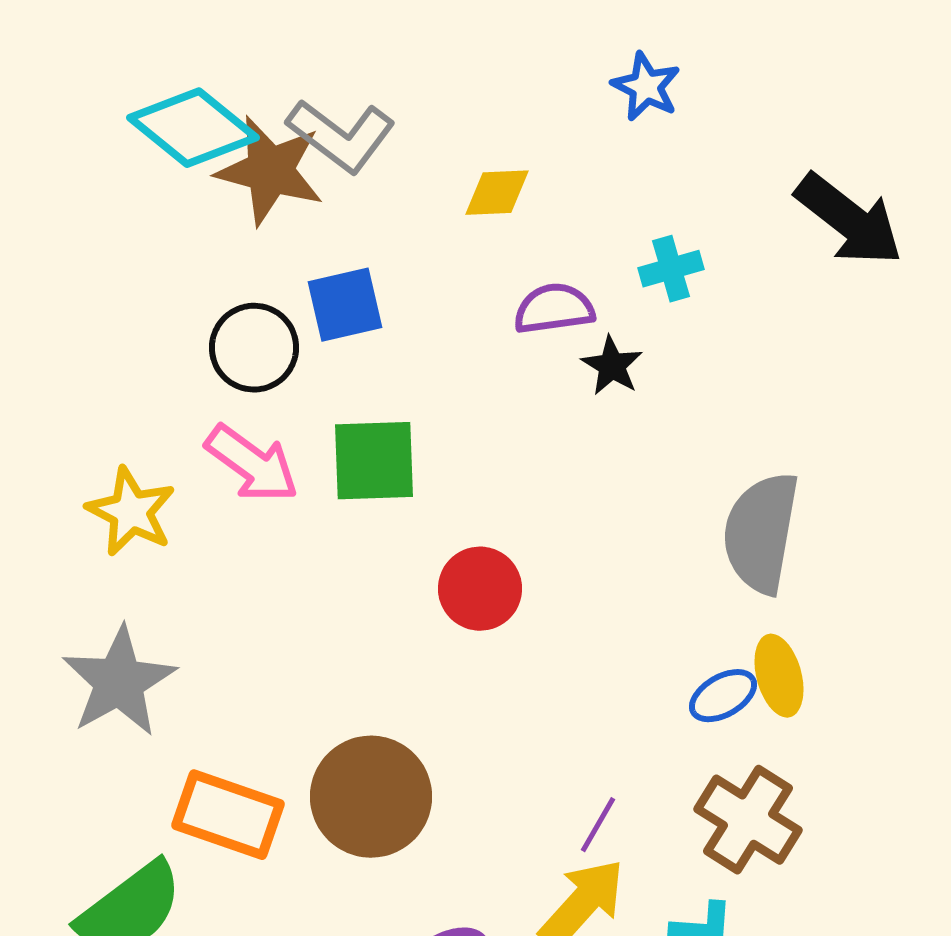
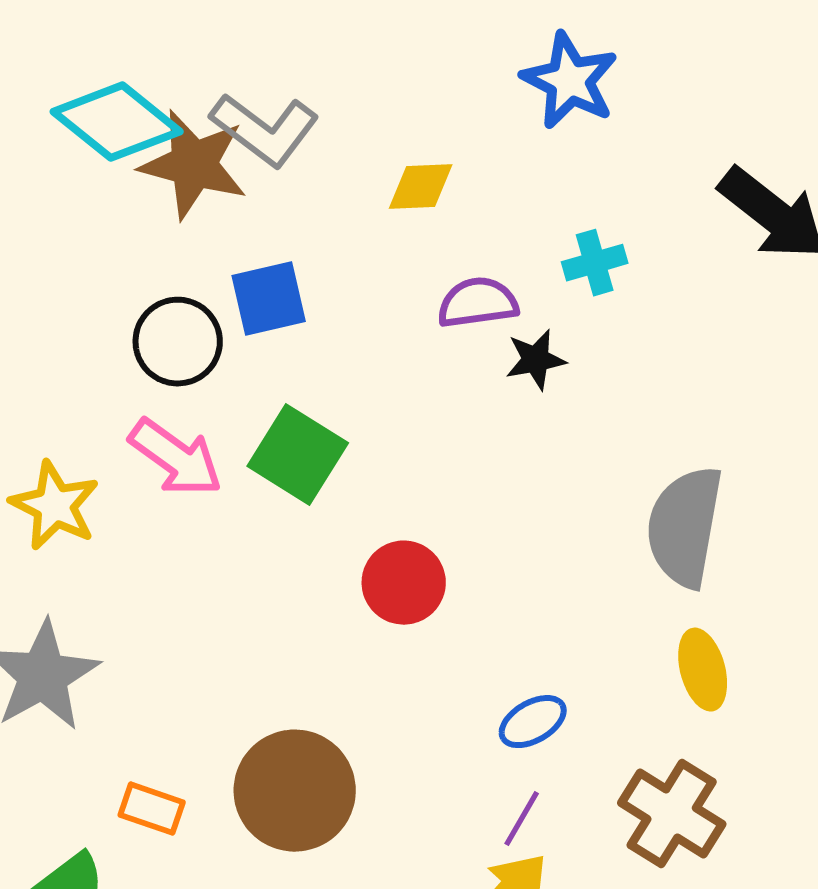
blue star: (646, 87) -> (570, 81), size x1.4
black star: (612, 366) -> (536, 360), turned 30
green square: (374, 461) -> (298, 455), turned 34
blue ellipse: (723, 696) -> (533, 722), moved
orange rectangle: (228, 815) -> (152, 809), size x0.6

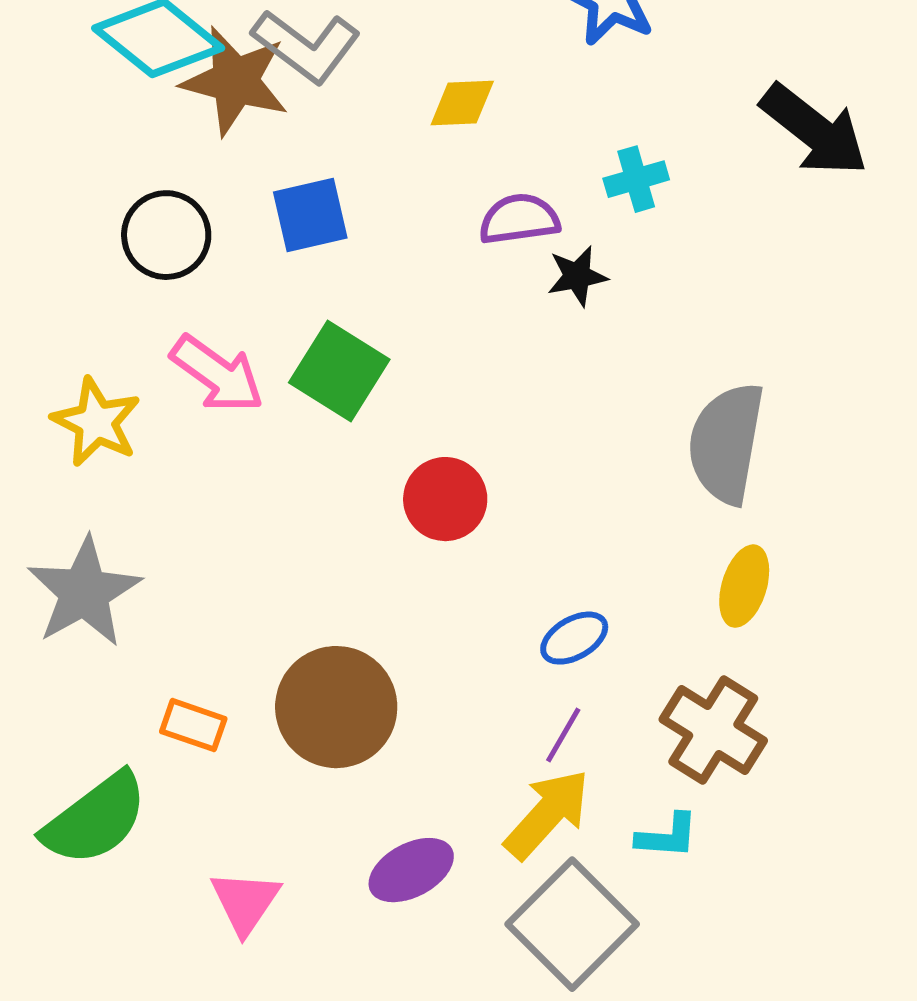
black circle: (178, 342) -> (166, 235), moved
yellow ellipse: (703, 670) -> (744, 586), turned 32

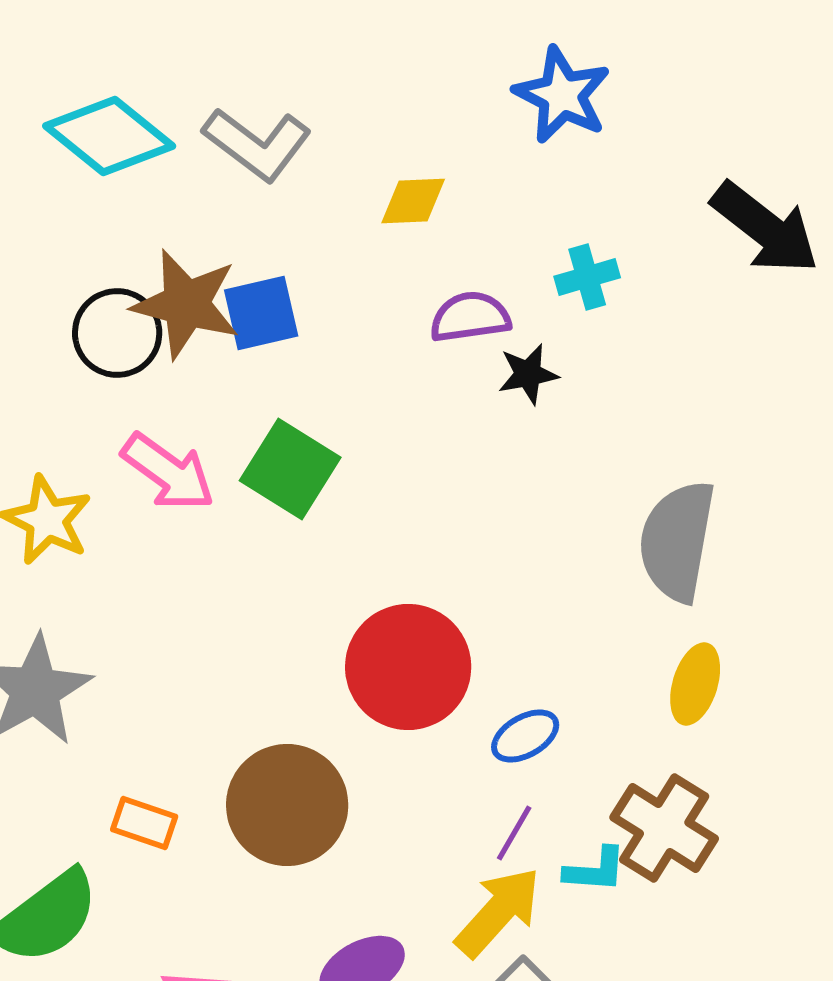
brown star: (235, 81) -> (186, 304), moved
red circle: (445, 499) -> (408, 667), moved, size x1.5
cyan L-shape: (667, 836) -> (595, 870), moved

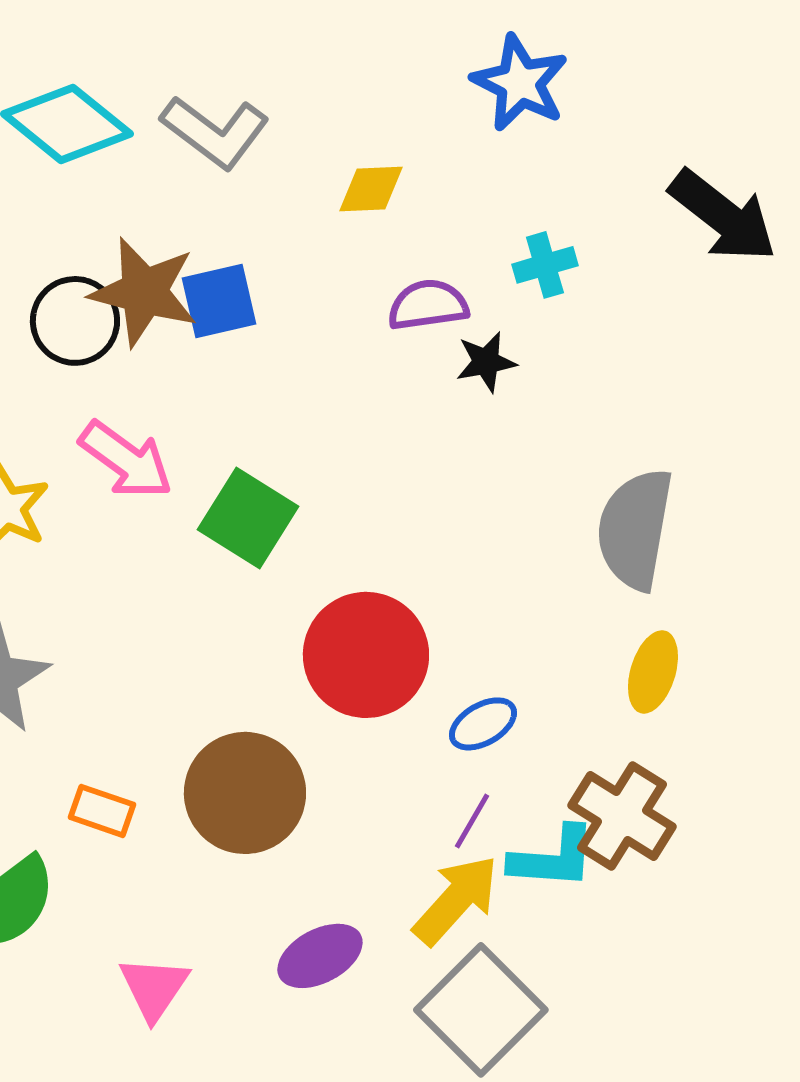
green square: (290, 469) -> (248, 518), moved
cyan L-shape: (595, 870) -> (553, 858), size x1.4

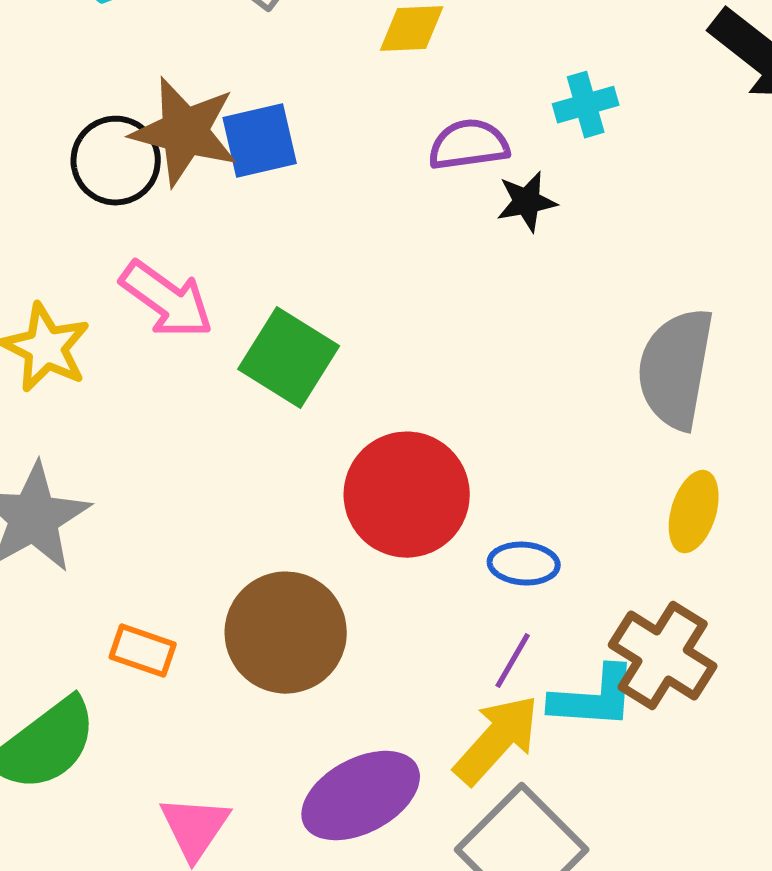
blue ellipse: (483, 724) -> (524, 564), turned 34
purple ellipse: (320, 956) -> (361, 796), size x1.4

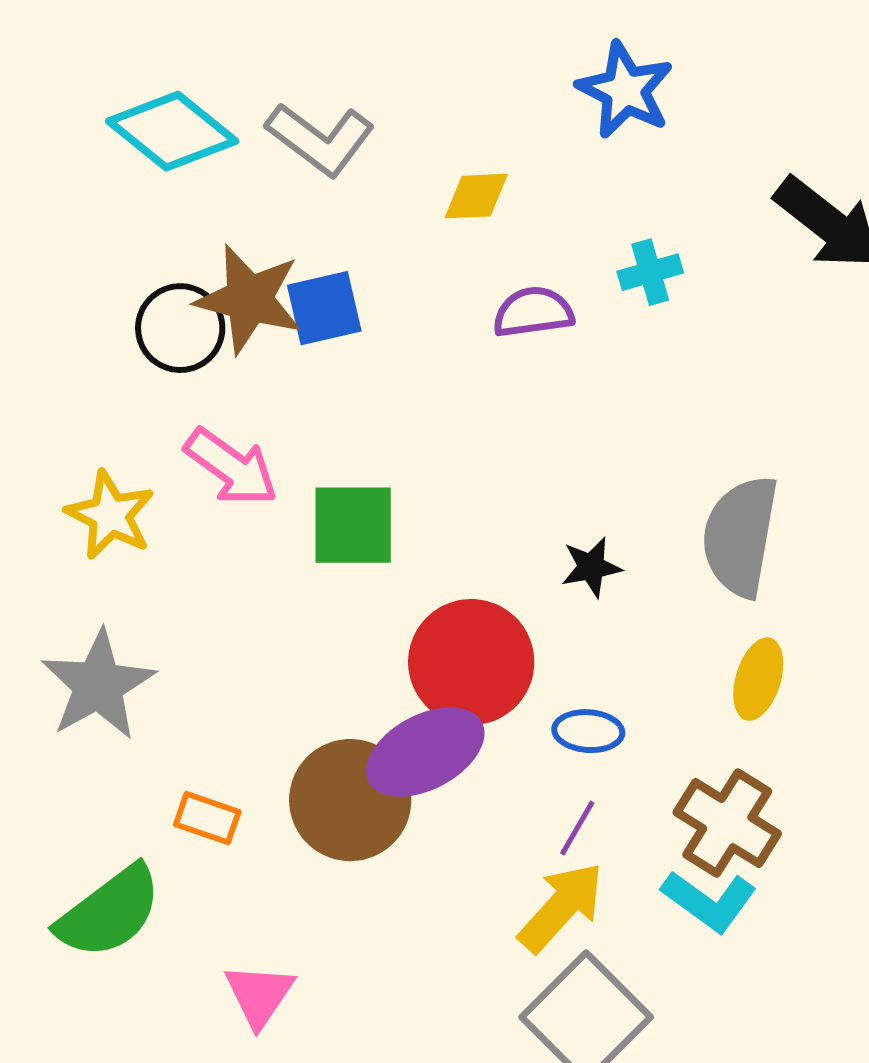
black star: (527, 202) -> (591, 567), moved
green square: (289, 358) -> (353, 525), turned -32
cyan L-shape: (594, 698) -> (709, 901), moved, turned 32
purple ellipse: (361, 796) -> (425, 752), moved

